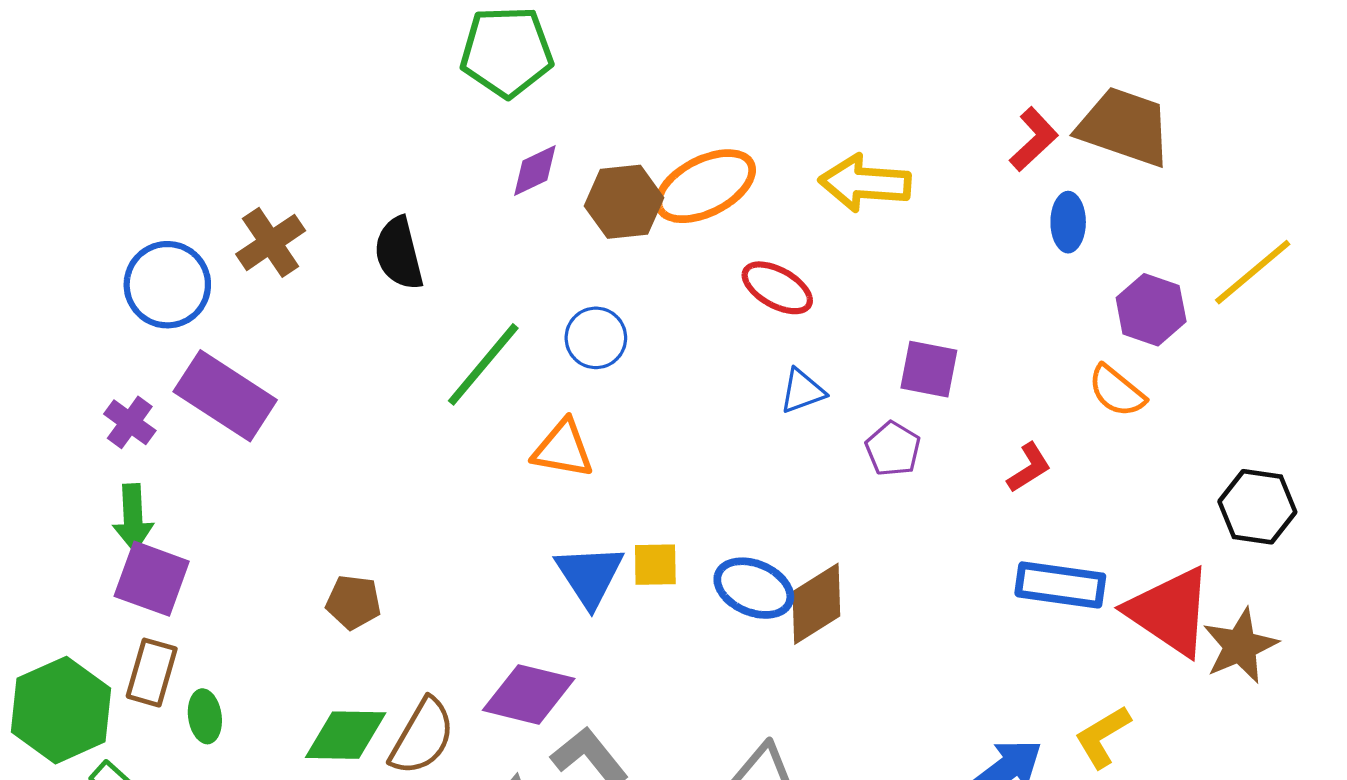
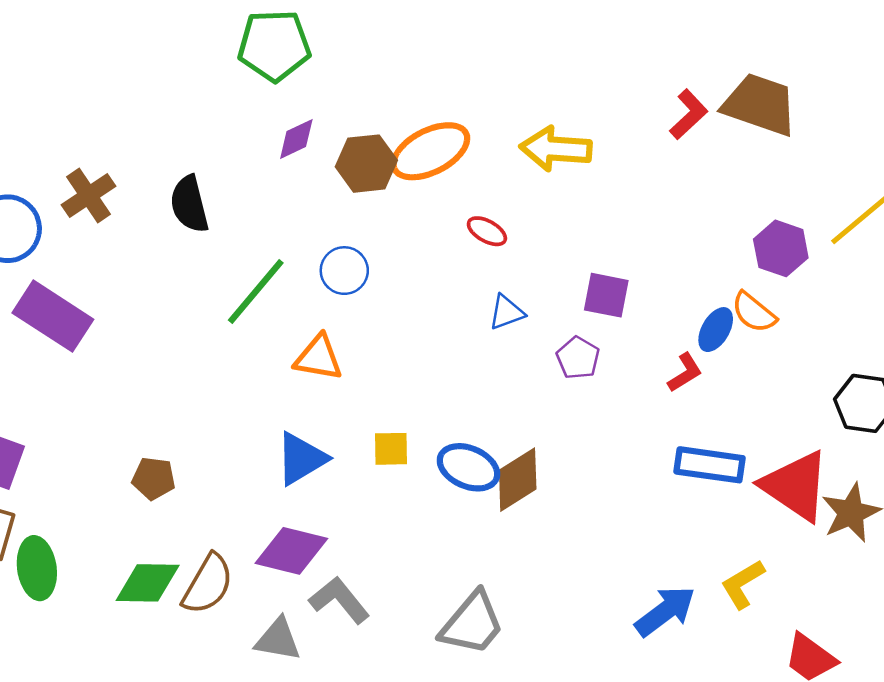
blue ellipse: (1068, 222) -> (716, 330), moved, turned 30
red ellipse: (777, 288) -> (487, 231), size x0.7
blue triangle: (590, 576) -> (301, 459), moved, turned 32
green ellipse: (205, 716) -> (37, 568), size x1.5

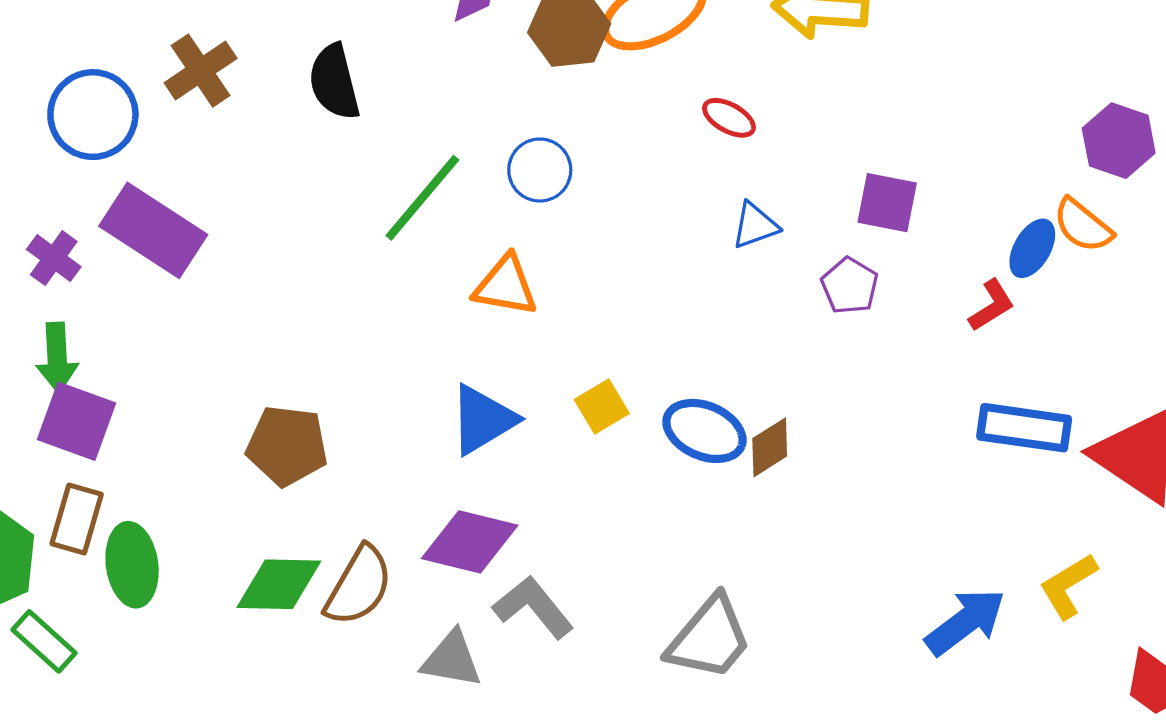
yellow square: (391, 449) -> (602, 407), turned -30
brown pentagon: (154, 478) -> (287, 446), size x1.4
brown diamond: (518, 480) -> (770, 447), size x0.7

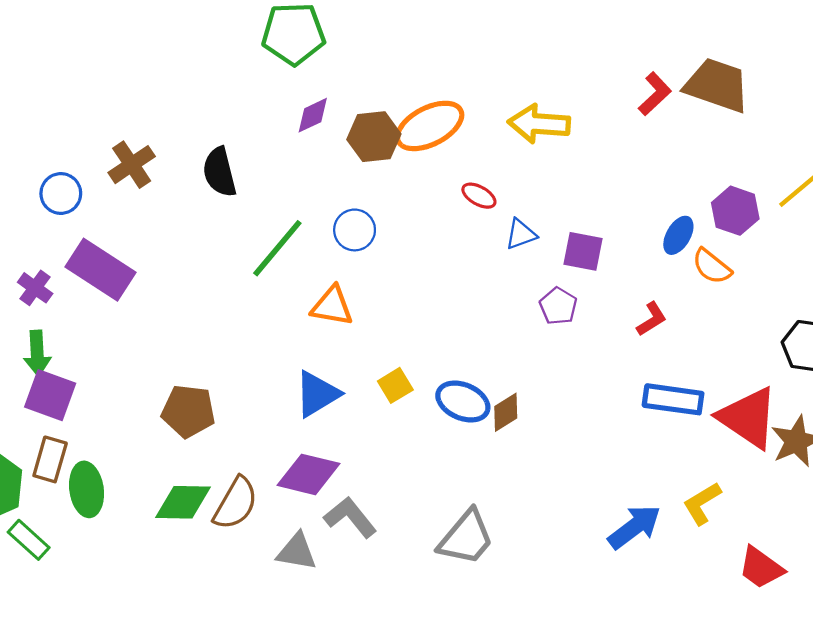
blue circle: (93, 115) -> (61, 194), size x0.7
blue triangle: (755, 225) -> (521, 234), moved
blue ellipse: (1032, 248) -> (678, 235), moved

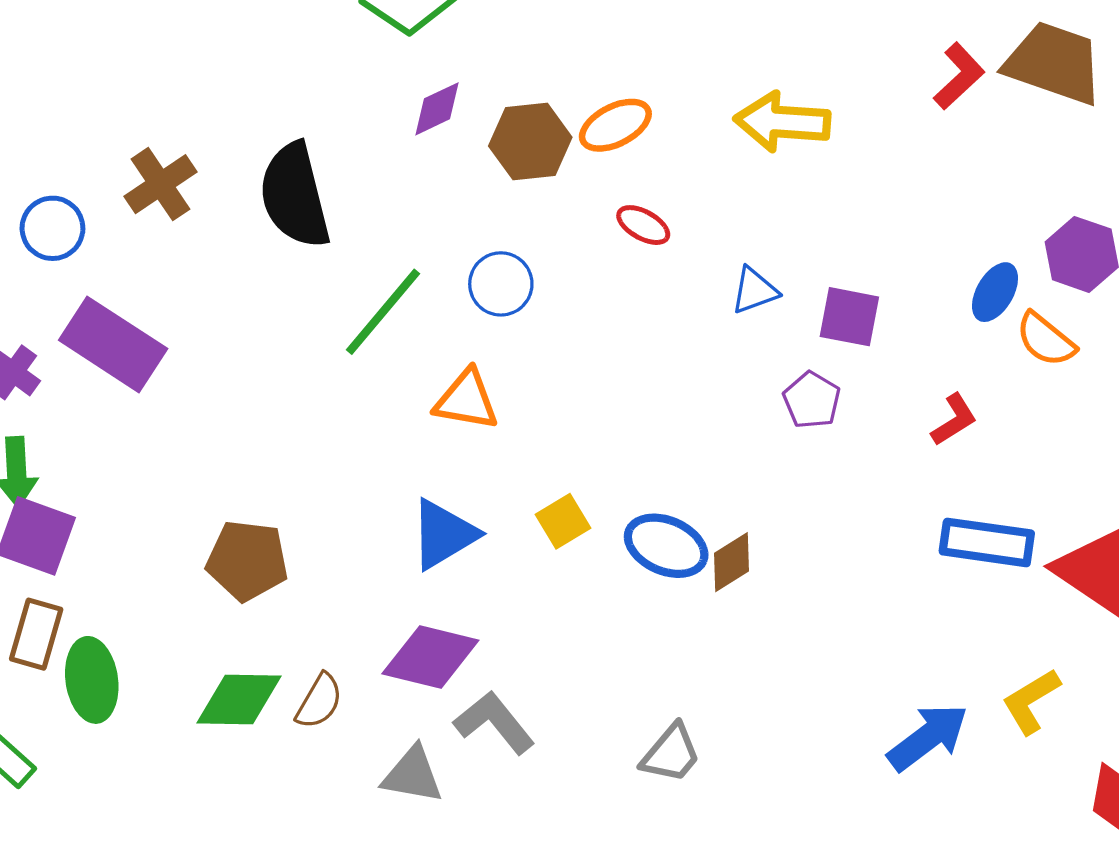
orange ellipse: (430, 126) -> (615, 125), size x0.7
black semicircle: (219, 172) -> (295, 196), size x1.4
red ellipse: (479, 196) -> (643, 225), moved
brown semicircle: (236, 503) -> (319, 701), size x0.7
gray trapezoid: (466, 538) -> (671, 754), size x0.7

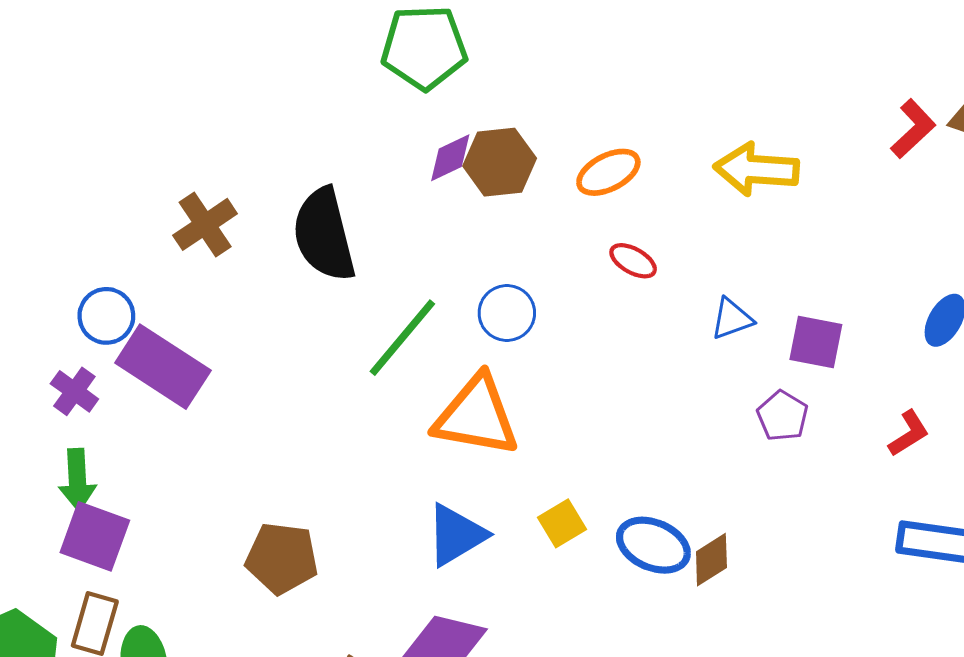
brown hexagon: (530, 142) -> (500, 162), moved
blue circle: (52, 228) -> (106, 316), moved
orange triangle: (466, 400) -> (476, 416), size x1.5

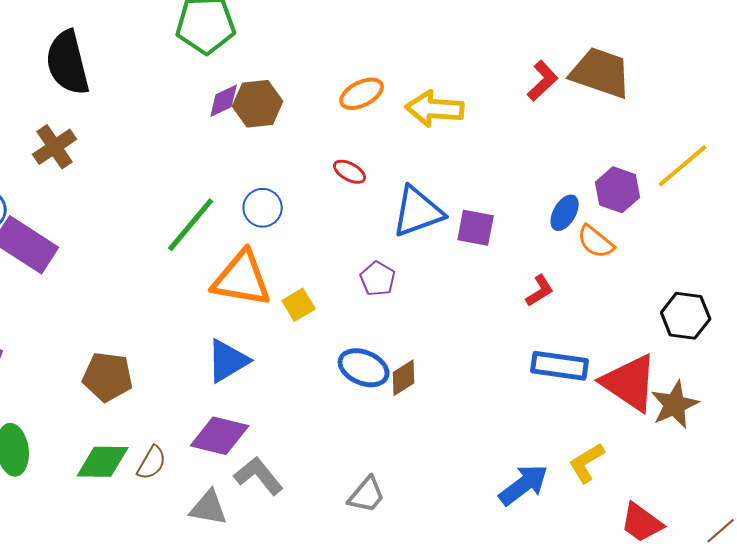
orange ellipse: (608, 172) -> (362, 94), moved
black semicircle: (324, 235) -> (68, 63), moved
blue triangle: (732, 319) -> (418, 212), size x1.8
purple pentagon: (783, 416) -> (378, 279), moved
yellow square: (562, 523) -> (299, 305), moved

